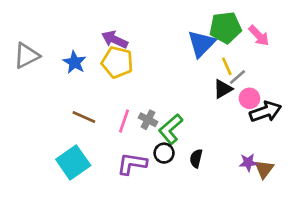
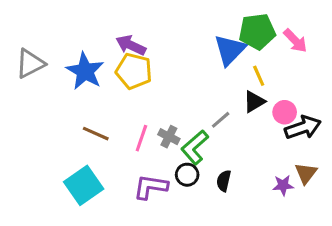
blue star: (75, 62) -> (85, 71), size x1.4
gray line: (237, 77) -> (221, 120), moved
brown triangle: (264, 169) -> (306, 173), moved

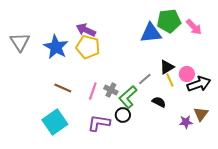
blue triangle: (230, 50) -> (151, 33), turned 40
gray triangle: (30, 64) -> (20, 42), turned -35
yellow line: (259, 76) -> (170, 80), moved
black semicircle: (224, 181) -> (159, 102), moved, turned 104

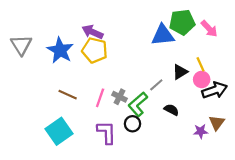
yellow line: (170, 80) -> (201, 64), moved
purple L-shape: (99, 123) -> (107, 132), turned 80

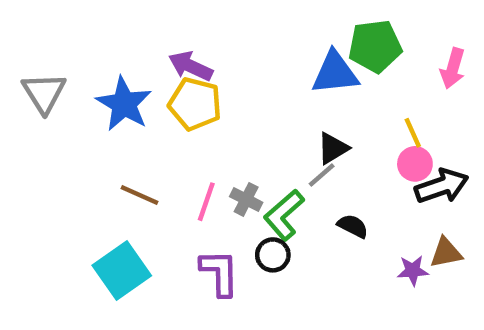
pink arrow: (209, 29) -> (453, 68), moved, turned 60
black triangle: (180, 72) -> (333, 148), moved
brown triangle: (217, 123) -> (446, 253), turned 42

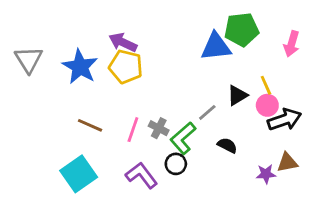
black triangle: (333, 148) -> (237, 95), moved
purple L-shape: (219, 273) -> (142, 175), turned -36

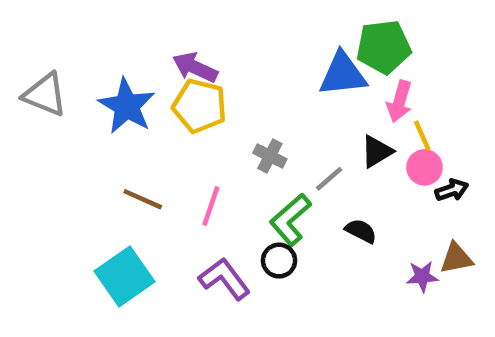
pink arrow: (292, 44) -> (399, 101), moved
gray triangle: (29, 60) -> (45, 95), turned -36
black arrow: (284, 120) -> (452, 190), size x0.6
gray cross: (159, 128) -> (270, 156), moved

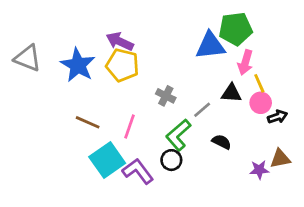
black triangle: (377, 151) -> (231, 93), turned 35
cyan square: (124, 276) -> (107, 160), moved

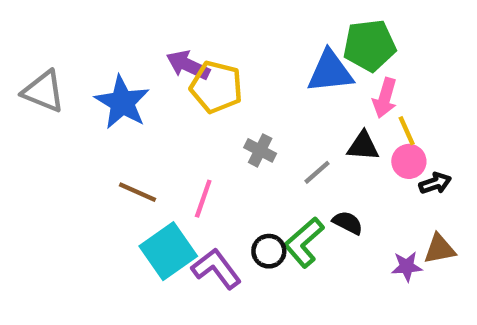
yellow pentagon: (123, 65) -> (216, 87), moved
green L-shape: (178, 135) -> (304, 242), moved

